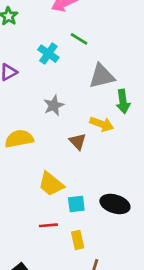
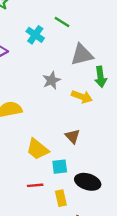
gray star: (54, 105) -> (52, 80), moved
brown triangle: (78, 141) -> (73, 136), moved
black ellipse: (115, 204) -> (88, 182), moved

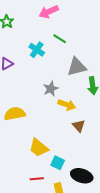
yellow arrow: (82, 97) -> (67, 105), moved
brown triangle: (73, 136) -> (79, 126), moved
cyan square: (60, 167) -> (58, 163), turned 32

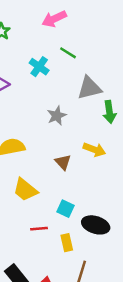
yellow arrow: (67, 105) -> (94, 150), moved
brown triangle: (79, 126) -> (63, 162), moved
yellow trapezoid: (39, 148) -> (25, 190), moved

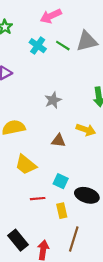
cyan cross: (39, 67) -> (38, 46), moved
gray triangle: (89, 88) -> (87, 41), moved
brown triangle: (63, 162) -> (58, 141), turned -40

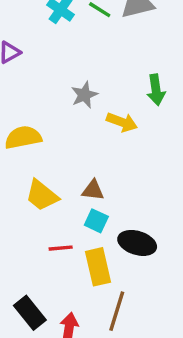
yellow arrow: (86, 130) -> (122, 122), moved
brown triangle: (58, 141) -> (93, 190), moved
yellow rectangle: (62, 211) -> (98, 267), size x1.5

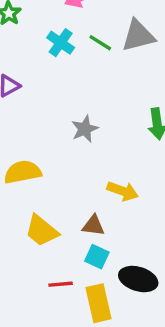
yellow arrow: (122, 122) -> (123, 191), moved

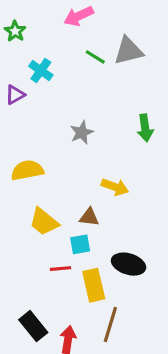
cyan cross: (61, 43) -> (41, 71), moved
cyan square: (97, 257) -> (80, 244), moved, turned -35

